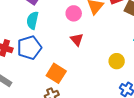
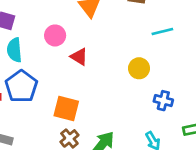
pink circle: (74, 13) -> (55, 35), moved

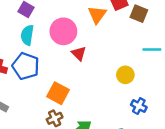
pink circle: (55, 35) -> (63, 31), size x1.5
blue pentagon: (21, 86) -> (26, 66), turned -30

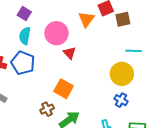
brown square: (139, 14) -> (123, 19), turned -35
yellow circle: (125, 75) -> (122, 74), moved, size x1.5
orange square: (58, 93) -> (64, 89), moved

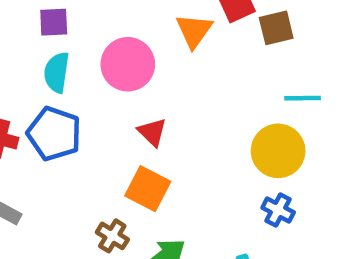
purple square: (24, 13) -> (54, 22), turned -32
red triangle: (70, 53) -> (152, 132), moved
brown cross: (47, 109) -> (112, 236), turned -32

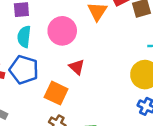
orange square: (148, 189) -> (56, 93), moved

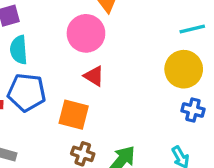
pink circle: (62, 31) -> (86, 33), moved

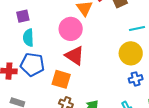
red triangle: (94, 76) -> (75, 56), size x1.5
blue cross: (193, 110) -> (136, 79), turned -32

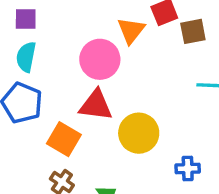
yellow circle: (131, 53) -> (139, 133), moved
red triangle: (75, 56) -> (96, 105), turned -40

